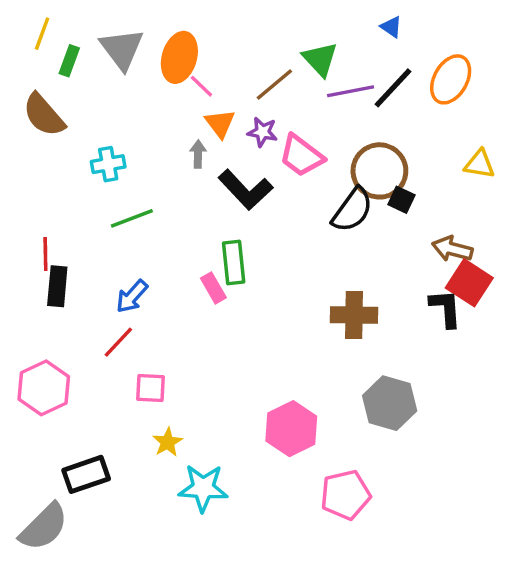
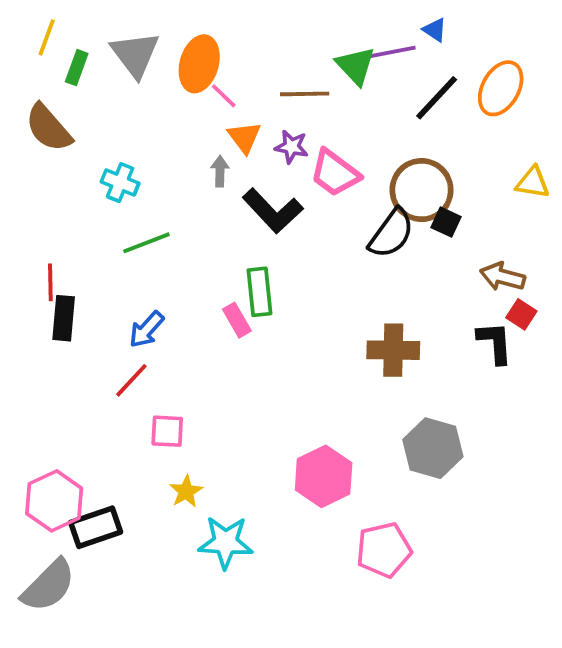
brown line: (274, 84) -> (305, 94), turned 39
purple line: (351, 91) -> (389, 52), moved
cyan cross: (108, 164) -> (120, 182), turned 32
red square: (469, 283) -> (521, 314), size x0.6
pink hexagon: (44, 388) -> (54, 501), moved

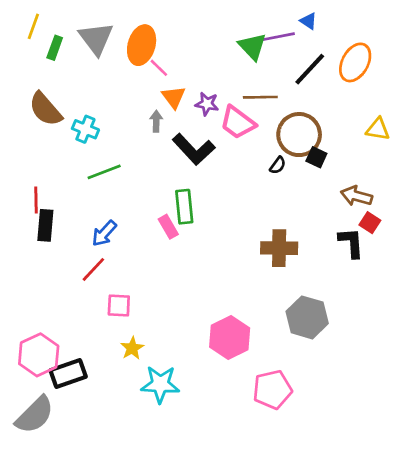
brown line: (305, 94) -> (260, 97), moved
brown semicircle: (48, 128) -> (45, 109), moved
black semicircle: (391, 233) -> (278, 165), size x0.5

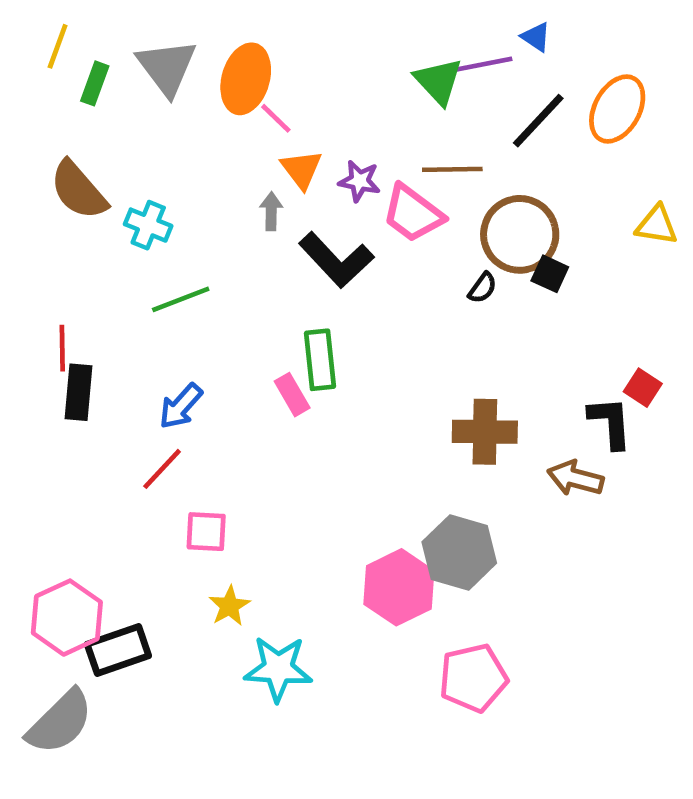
brown arrow: (356, 196) -> (575, 478), moved
gray hexagon: (307, 317) -> (459, 552), moved

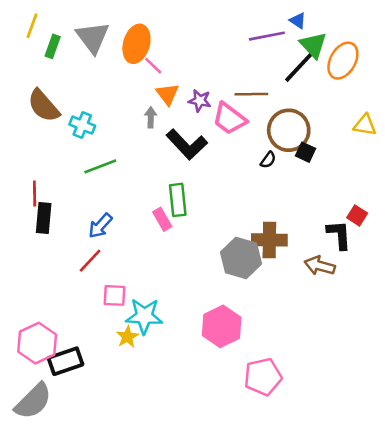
green triangle: (438, 81) -> (313, 45), moved
gray hexagon: (459, 552) -> (241, 258), moved
cyan star: (278, 669) -> (144, 316), moved

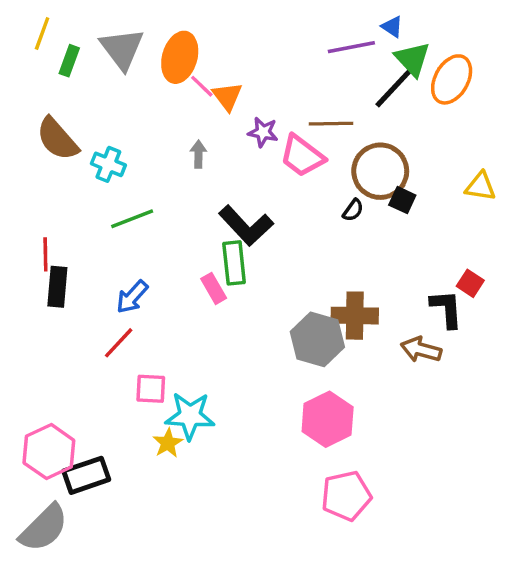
orange triangle: (167, 94) -> (227, 96), moved
yellow triangle: (365, 125) -> (480, 186), moved
black L-shape: (187, 144) -> (246, 226), moved
pink hexagon: (222, 326) -> (328, 419), moved

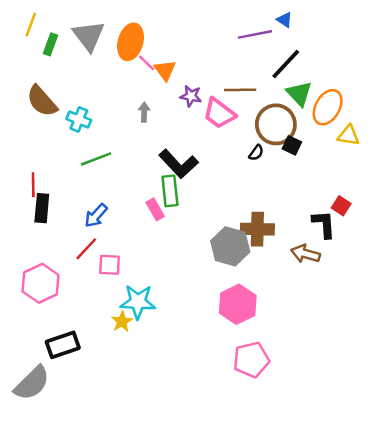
green triangle: (413, 59) -> (299, 94), moved
orange ellipse: (452, 79) -> (328, 107), moved
pink square: (151, 389) -> (110, 265), moved
pink hexagon: (49, 452) -> (41, 283), moved

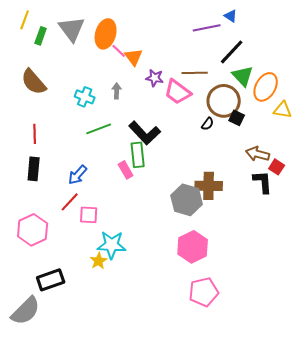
cyan cross: (79, 119) -> (85, 97), moved
green line: (96, 159) -> (99, 129), moved
red line: (33, 185) -> (35, 134), moved
brown arrow: (305, 254) -> (258, 154), moved

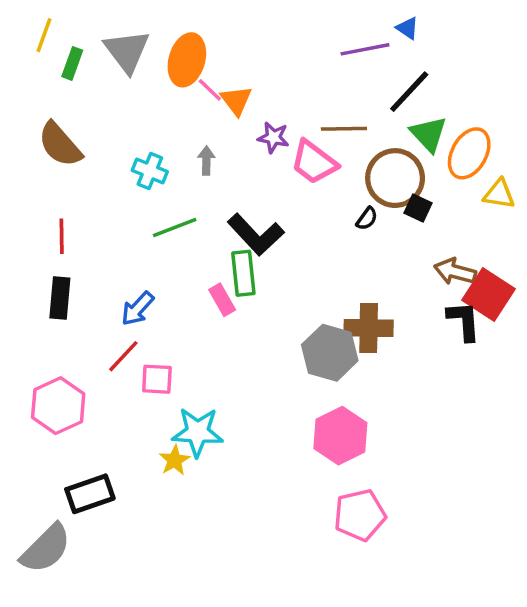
red square: (277, 167) -> (489, 294), size x1.8

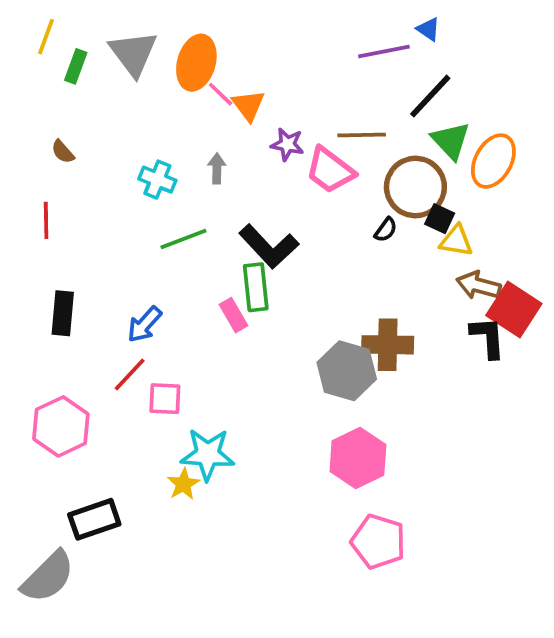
brown semicircle: (60, 145) -> (63, 152), size x0.5
yellow triangle: (499, 194) -> (456, 241), moved
red line: (62, 236) -> (46, 220), moved
pink pentagon: (360, 515) -> (378, 542), turned 30

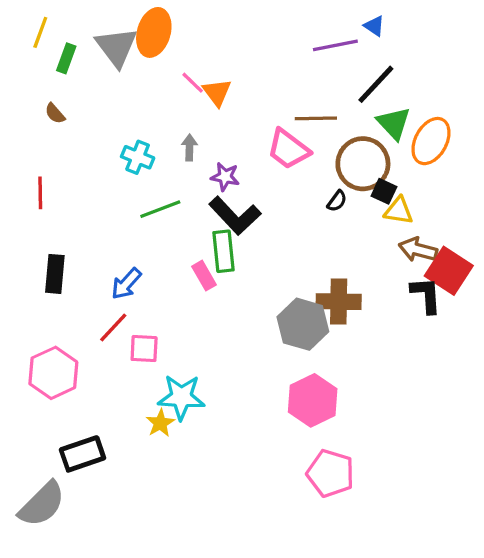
orange ellipse: (196, 63) -> (154, 32), moved
purple star: (287, 144) -> (225, 177), moved
brown semicircle: (63, 152) -> (55, 113), moved

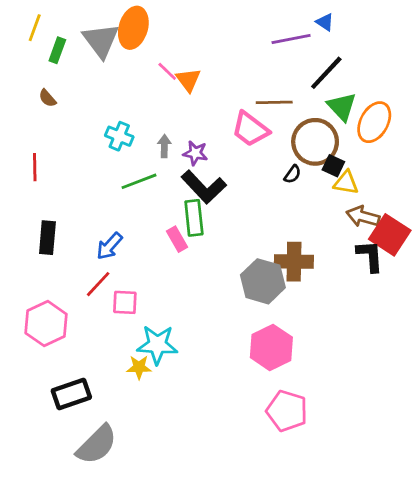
gray arrow: (189, 148) -> (164, 146), moved
yellow star: (160, 423) -> (139, 367), turned 30
gray semicircle: (42, 504) -> (97, 445), moved

